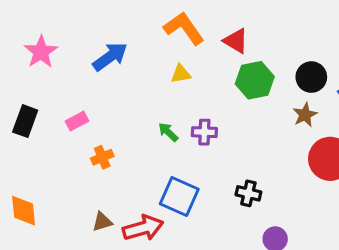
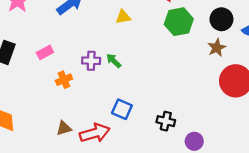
purple cross: (204, 132) -> (91, 61), moved
black cross: (248, 193) -> (166, 121), moved
blue square: (179, 197) -> (122, 109), size x0.7

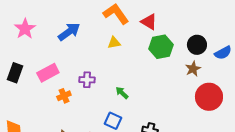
pink rectangle: (45, 52) -> (48, 73), size x1.5
green arrow: (114, 61) -> (122, 93), moved

